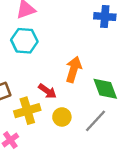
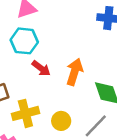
red arrow: (47, 91) -> (41, 68), moved

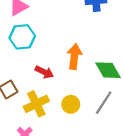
red arrow: (41, 68) -> (44, 72), moved

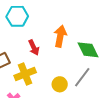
red arrow: (44, 72) -> (34, 48), turned 35
yellow circle: (71, 104) -> (60, 84), moved

